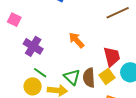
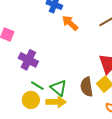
orange arrow: (76, 40) -> (70, 23), moved
green triangle: (72, 77) -> (59, 88), moved

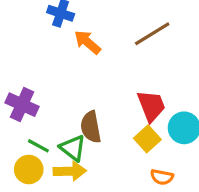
brown semicircle: (87, 87) -> (91, 127), moved

